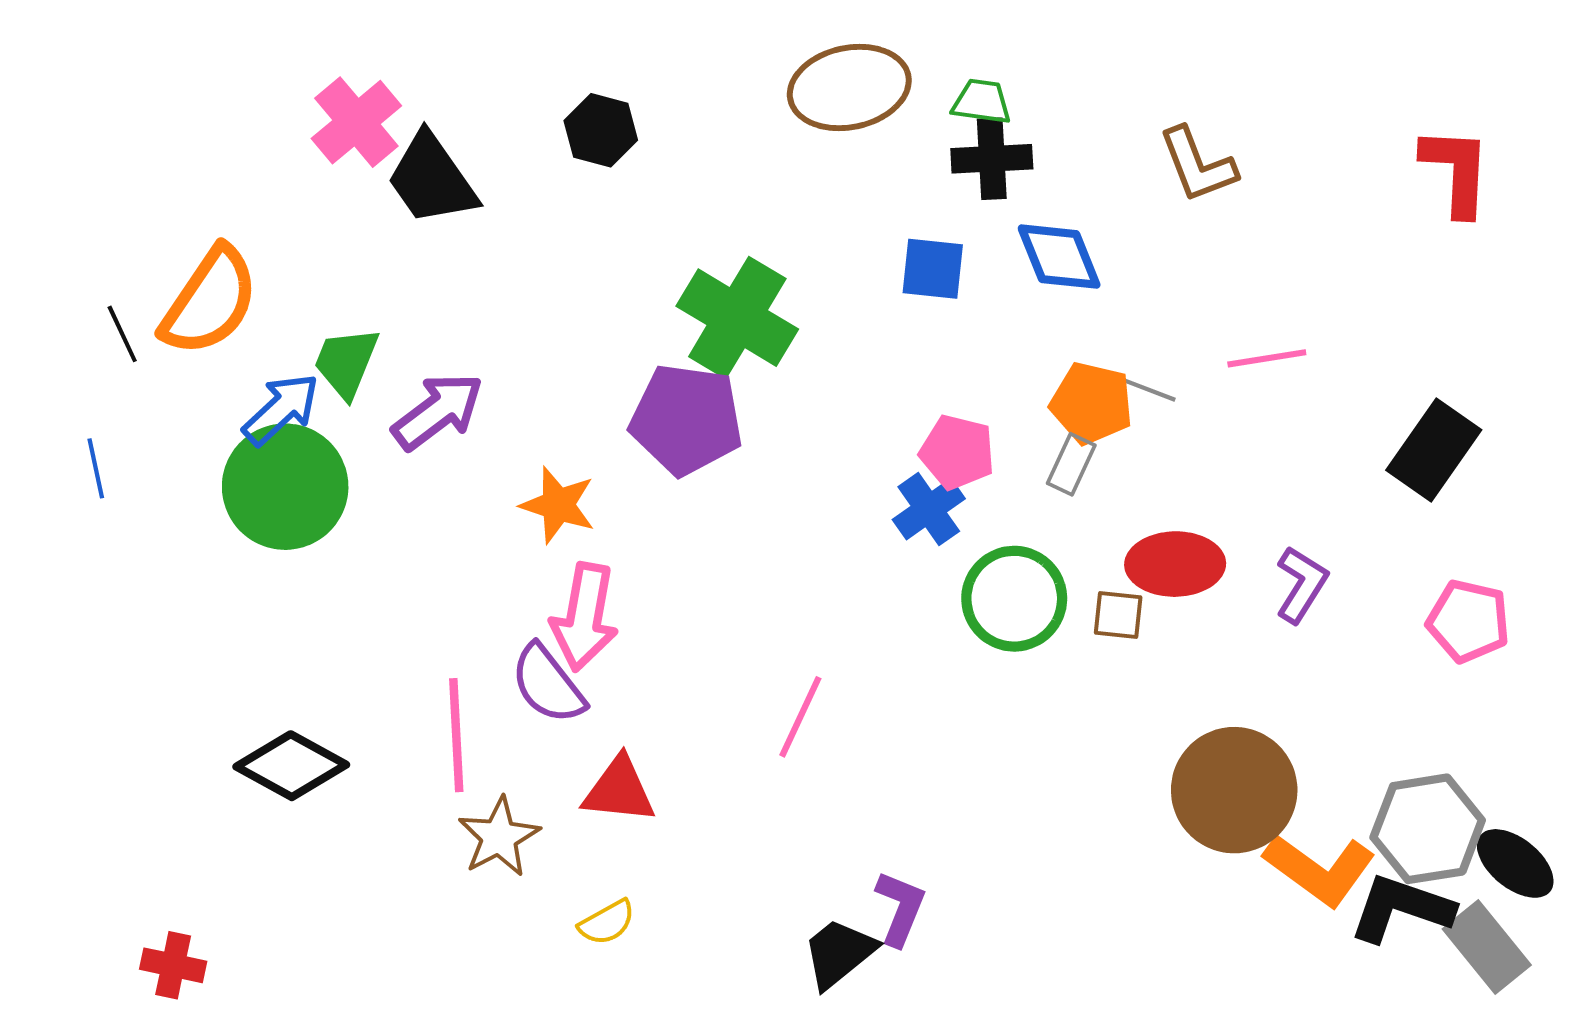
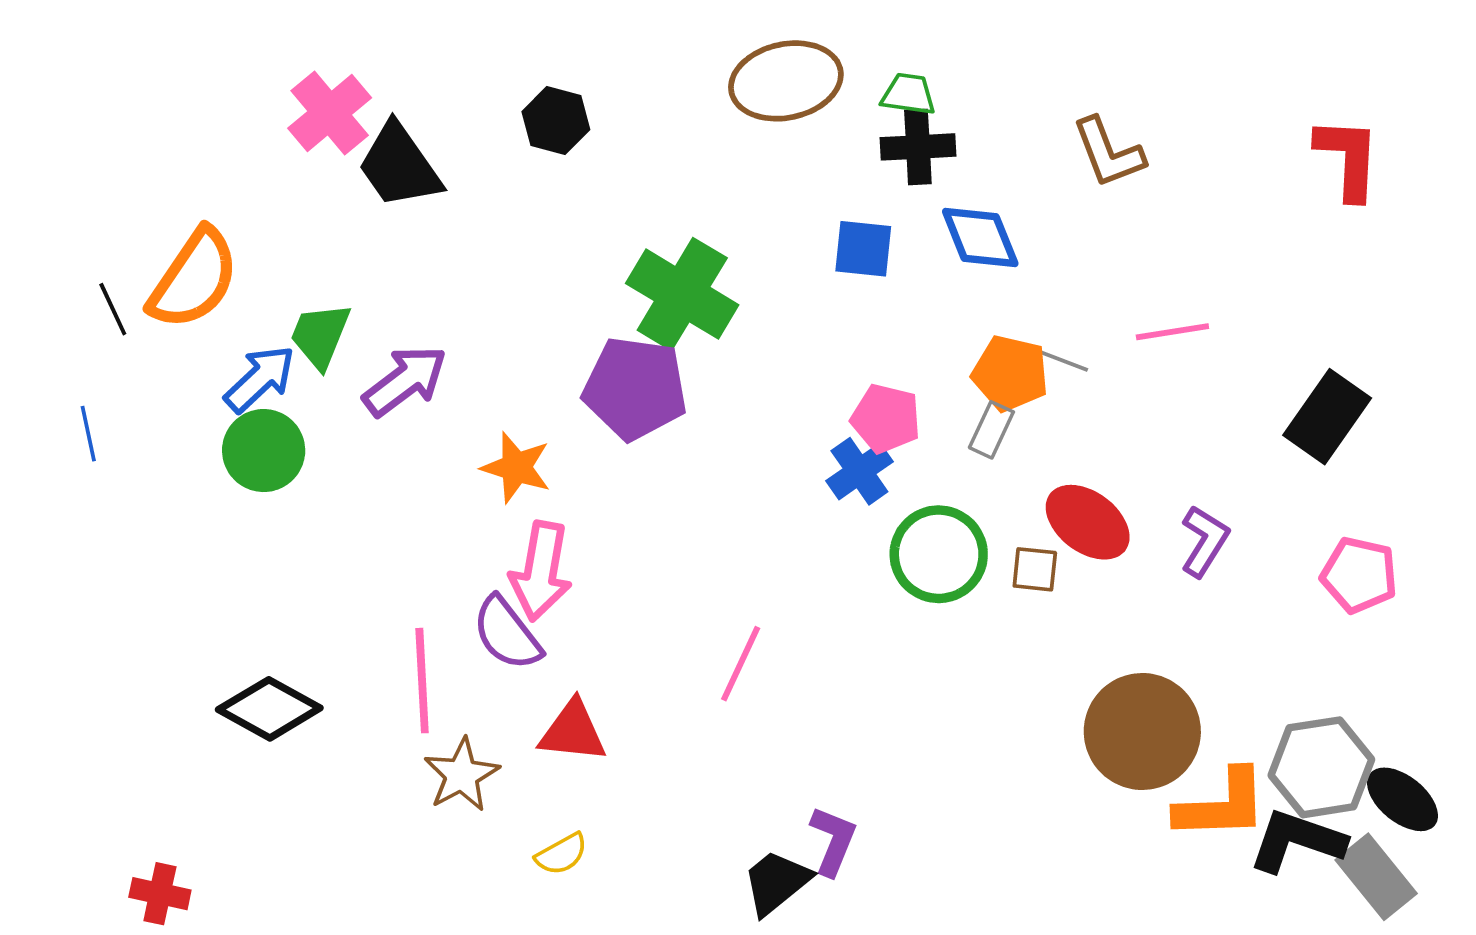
green circle: (285, 487) -> (264, 451), size x0.7
red ellipse: (1175, 564) -> (1088, 522), turned 38
orange L-shape: (1320, 870) -> (1222, 805), turned -38

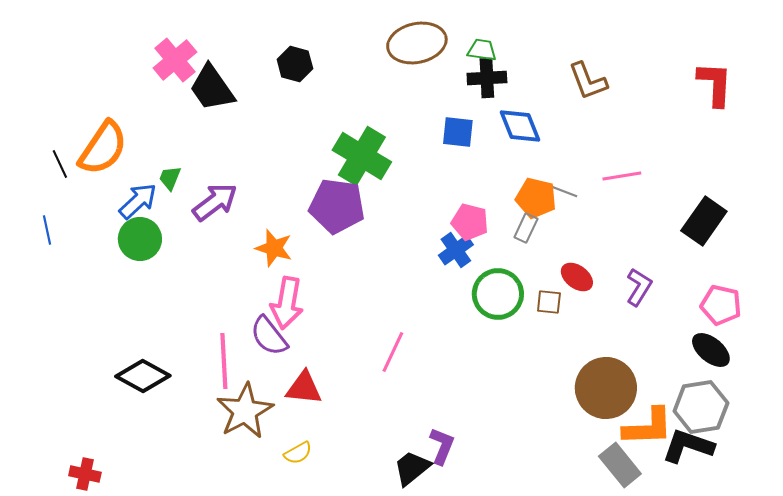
green trapezoid: (320, 336) -> (170, 178), size x0.7
red ellipse: (1088, 522) -> (577, 277), size x0.7
brown star: (462, 775) -> (245, 411), size x1.4
black ellipse: (1403, 799) -> (711, 350), moved
gray rectangle: (1376, 877) -> (620, 465), moved

